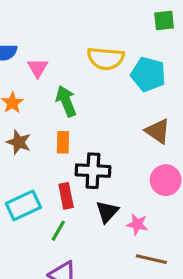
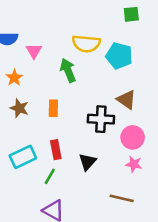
green arrow: (66, 101) -> (68, 70), moved
black cross: (93, 171) -> (101, 119), moved
pink star: (137, 224) -> (134, 164), moved

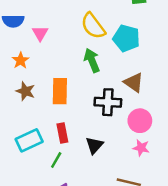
yellow semicircle: (86, 44) -> (93, 26), turned 48
green arrow: (68, 70) -> (92, 60), moved
orange rectangle: (53, 108) -> (60, 91), size x1.5

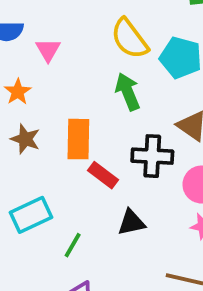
red rectangle: (62, 133) -> (103, 175), moved, turned -42
black triangle: (94, 145) -> (131, 222), turned 36

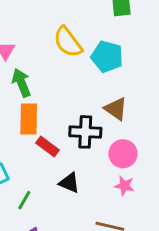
green arrow: (128, 92) -> (21, 83), moved
black triangle: (131, 222) -> (69, 183), turned 35

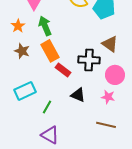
orange rectangle: (29, 119) -> (50, 51), turned -30
pink star: (124, 186) -> (108, 97), moved

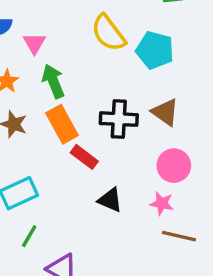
black cross: (89, 60) -> (119, 119), moved
green line: (47, 107) -> (29, 236), moved
brown line: (106, 125) -> (179, 236), moved

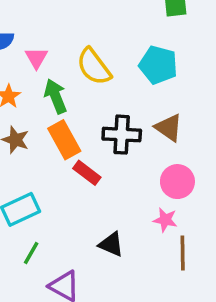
yellow semicircle: (108, 33) -> (94, 67), moved
black triangle: (110, 200) -> (111, 244), moved
brown line: (179, 236) -> (183, 253), turned 76

